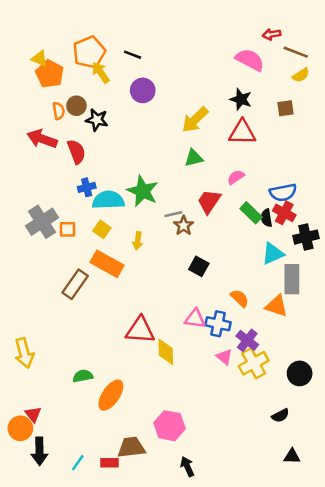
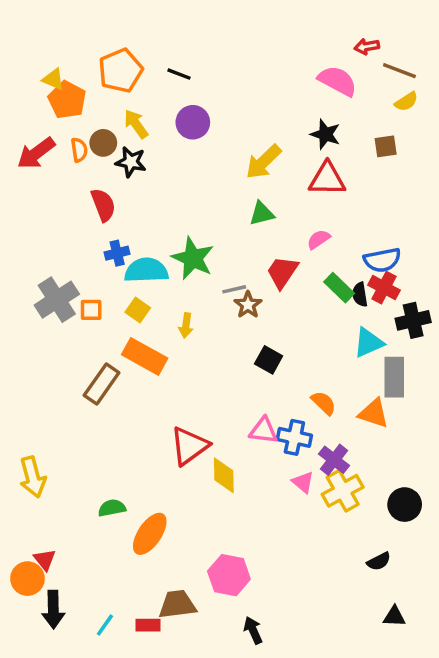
yellow arrow: (101, 73) -> (136, 124), moved
red arrow: (42, 139) -> (36, 153), moved, turned -56
red triangle: (140, 330) -> (189, 446), turned -40

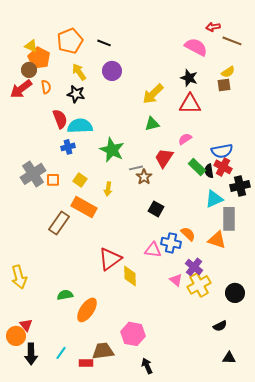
yellow semicircle: (406, 102) -> (228, 72), moved
brown circle: (103, 143) -> (29, 70), moved
cyan semicircle: (146, 270) -> (80, 126), moved
blue cross: (294, 437) -> (171, 243), moved
cyan line: (105, 625) -> (61, 353), moved

